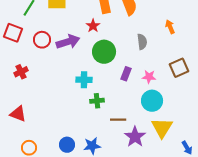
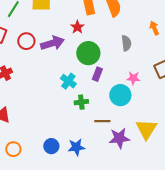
purple rectangle: (126, 74) -> (97, 74), moved
cyan cross: (84, 80) -> (68, 81), turned 35
cyan circle: (152, 101) -> (120, 95), moved
purple star: (135, 137) -> (119, 138), turned 30

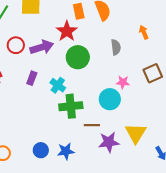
red star: (77, 27) -> (67, 31), size x1.5
purple rectangle: (97, 74) -> (32, 78), moved
green cross: (81, 102) -> (71, 106), size x1.6

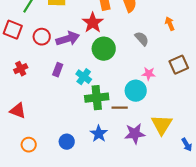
gray semicircle: (116, 47) -> (142, 39), turned -35
brown line: (92, 125) -> (120, 108), moved
blue star: (66, 151) -> (99, 134), moved, turned -30

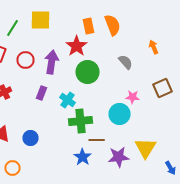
purple arrow: (68, 39) -> (52, 62), turned -65
brown line: (120, 108) -> (96, 140), moved
blue circle: (67, 142) -> (30, 138), moved

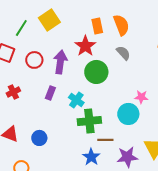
yellow square: (40, 20) -> (49, 20), turned -35
gray semicircle: (126, 62) -> (123, 53), moved

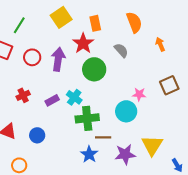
yellow square: (49, 20) -> (61, 17), moved
orange semicircle: (121, 25) -> (134, 22), moved
red cross: (13, 92) -> (23, 95), moved
purple rectangle: (50, 93) -> (52, 100), moved, turned 40

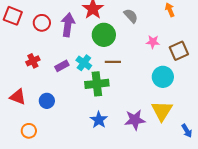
pink star: (139, 94) -> (153, 42), moved
cyan circle: (126, 111) -> (163, 77), moved
brown line: (103, 137) -> (113, 62), moved

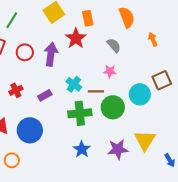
green circle: (104, 35) -> (113, 107), moved
pink star: (153, 42) -> (110, 71), moved
cyan cross: (84, 63) -> (74, 84), moved
cyan circle: (163, 77) -> (140, 94), moved
blue circle: (47, 101) -> (30, 130), size x1.6

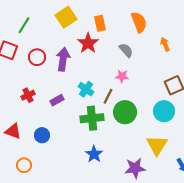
brown line: (96, 91) -> (108, 96), turned -63
cyan circle: (140, 94) -> (164, 111), moved
blue circle: (30, 130) -> (42, 135), size x0.6
purple star: (118, 149) -> (135, 168), moved

